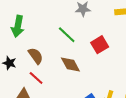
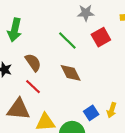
red square: (100, 45) -> (101, 37), moved

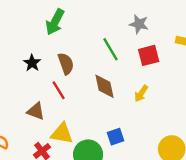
brown triangle: (19, 109) -> (36, 111), size x0.7
yellow arrow: (112, 110) -> (141, 93), moved

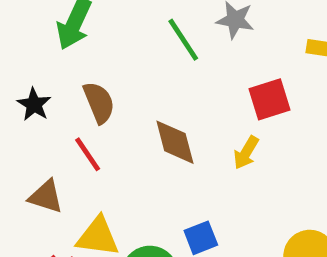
green line: (110, 49) -> (183, 40), moved
red square: (149, 55) -> (270, 99), moved

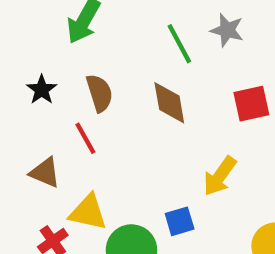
brown diamond: (175, 142) -> (169, 103), moved
yellow arrow: (246, 153) -> (220, 176), moved, size x1.4

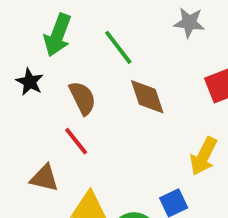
green line: (179, 44) -> (118, 47), moved
black star: (42, 90) -> (30, 82), moved

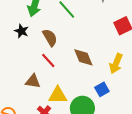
brown diamond: (147, 97) -> (83, 57), moved

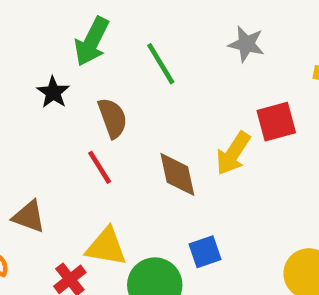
yellow arrow: (116, 64) -> (233, 153), moved
brown triangle: (33, 81) -> (29, 217), moved

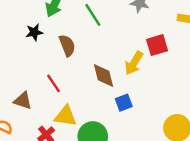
black star: (53, 92) -> (34, 32), turned 30
red line: (100, 167) -> (53, 83), moved
blue square: (205, 252) -> (124, 103), moved

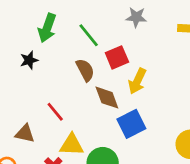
brown semicircle: (67, 45) -> (85, 70), moved
red square: (157, 45) -> (117, 57), moved
blue square: (124, 103) -> (131, 124), size x1.5

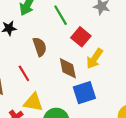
red square: (117, 57) -> (81, 37), turned -36
brown semicircle: (85, 70) -> (40, 47), moved

